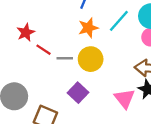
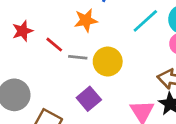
orange star: (88, 28) -> (86, 20), moved
red star: (26, 32) -> (23, 31), moved

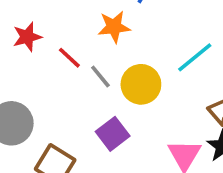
cyan line: (145, 21) -> (195, 57), moved
gray line: (78, 57) -> (100, 76), turned 42

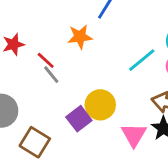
gray line: (100, 76) -> (51, 75), moved
yellow circle: (141, 84) -> (100, 105), moved

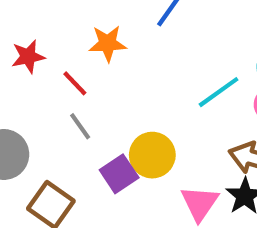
orange star: (80, 37) -> (108, 43), moved
gray line: (51, 75) -> (80, 126), moved

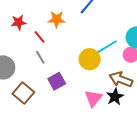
yellow circle: (152, 155) -> (90, 59), moved

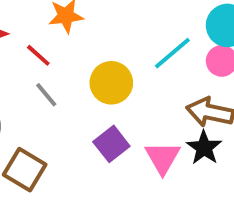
yellow circle: (90, 59) -> (111, 83), moved
purple square: (57, 81) -> (111, 144), moved

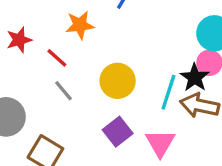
cyan line: (172, 53) -> (168, 92), moved, turned -32
black star: (204, 148) -> (195, 78), moved

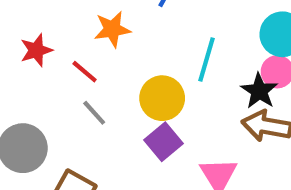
cyan line: (168, 92) -> (206, 59), moved
purple square: (118, 132) -> (163, 142), moved

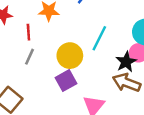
red line: (85, 72) -> (28, 32), turned 35
gray line: (94, 113) -> (29, 57), turned 56

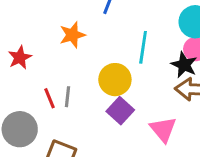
red line: (28, 32) -> (50, 98), moved

